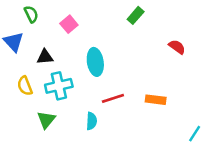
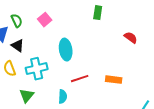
green semicircle: (31, 14) -> (17, 21), moved
green rectangle: (136, 15) -> (98, 13), turned -32
black triangle: (45, 57) -> (18, 46), moved, turned 40

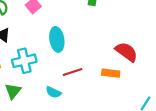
red semicircle: (131, 38) -> (126, 52), moved, size x1.5
cyan semicircle: (63, 97) -> (53, 92), turned 112

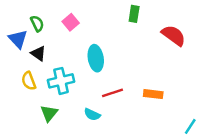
red semicircle: (126, 52) -> (174, 35), moved

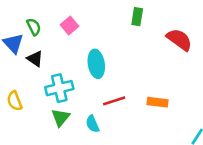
yellow semicircle: (29, 81) -> (15, 101), moved
green triangle: (49, 113) -> (61, 117), moved
cyan semicircle: (92, 114) -> (92, 124), turned 42

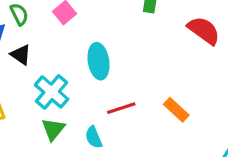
cyan cross: (59, 88) -> (52, 92), turned -36
orange rectangle: (158, 102) -> (176, 110), turned 36

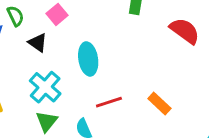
black triangle: (21, 55) -> (38, 43), moved

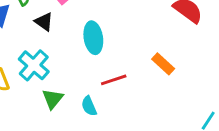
cyan cross: (45, 87) -> (34, 65), moved
orange rectangle: (159, 104) -> (163, 64), moved

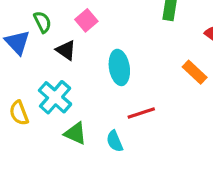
orange rectangle: (163, 64) -> (195, 72), moved
green triangle: (53, 99) -> (75, 133), turned -45

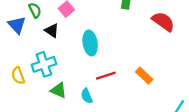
orange rectangle: (195, 72) -> (144, 76), moved
cyan cross: (55, 97) -> (44, 64), turned 30

